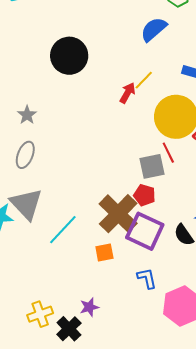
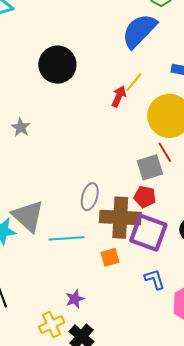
blue semicircle: (154, 29) -> (139, 31), size x1.4
gray ellipse: (25, 155) -> (90, 197), moved
brown cross: (118, 214) -> (120, 218), turned -36
cyan line: (63, 230) -> (67, 238), turned 48
purple star: (89, 307) -> (75, 299), moved

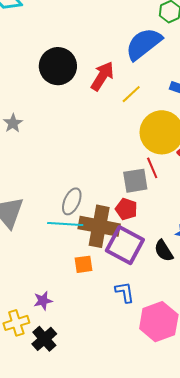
red arrow: (119, 96) -> (102, 76), moved, size x1.4
cyan line: (67, 238) -> (65, 224), moved

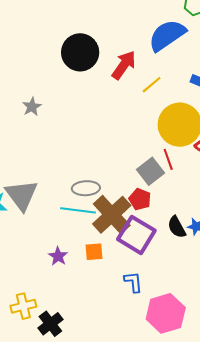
gray square: (135, 181) -> (151, 171), turned -32
gray ellipse: (72, 201) -> (86, 188), turned 60
brown cross: (99, 226) -> (112, 215), turned 33
black semicircle: (164, 251) -> (177, 227), moved
purple star: (43, 301) -> (58, 256), moved, turned -30

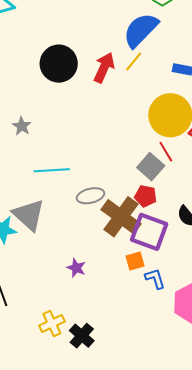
yellow line: (152, 85) -> (134, 62), moved
cyan line: (78, 210) -> (52, 170), moved
orange square: (94, 252) -> (135, 261), moved

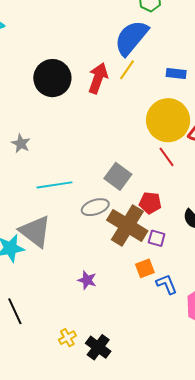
gray square: (151, 167) -> (118, 176), moved
purple square: (149, 232) -> (157, 238), size x0.5
yellow cross: (52, 324) -> (67, 338), size x0.7

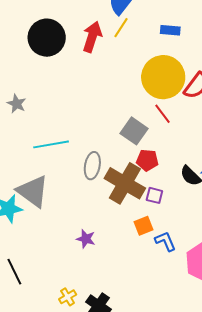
gray square: (118, 176) -> (134, 131), moved
gray ellipse: (95, 207) -> (92, 166), turned -60

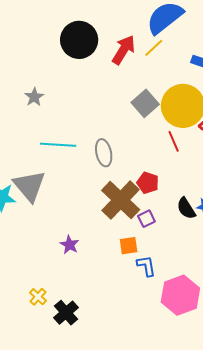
gray square: (134, 131) -> (145, 103), moved
gray ellipse: (92, 166) -> (104, 153), moved, turned -36
purple square: (154, 195) -> (146, 219), turned 36
yellow cross: (68, 297) -> (38, 297), turned -30

